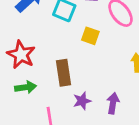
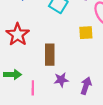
yellow square: (90, 36) -> (86, 33), moved, turned -32
green arrow: (26, 87) -> (13, 75), moved

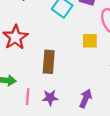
purple star: (61, 80) -> (50, 98), moved

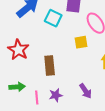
purple arrow: (86, 99) -> (86, 91), turned 133

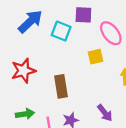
red star: (18, 50) -> (23, 71), turned 30

